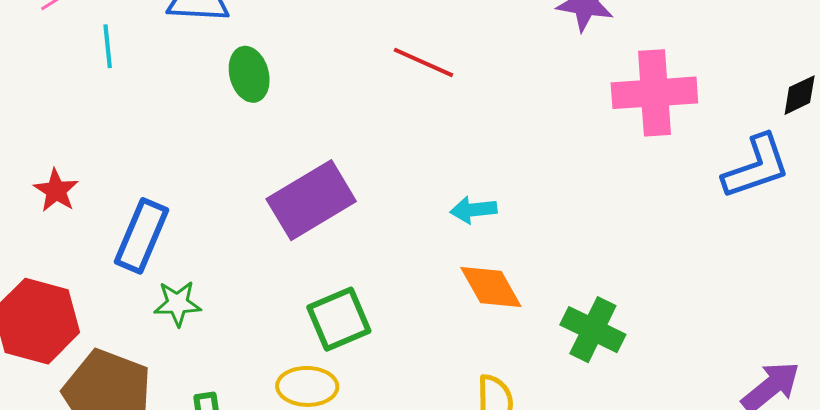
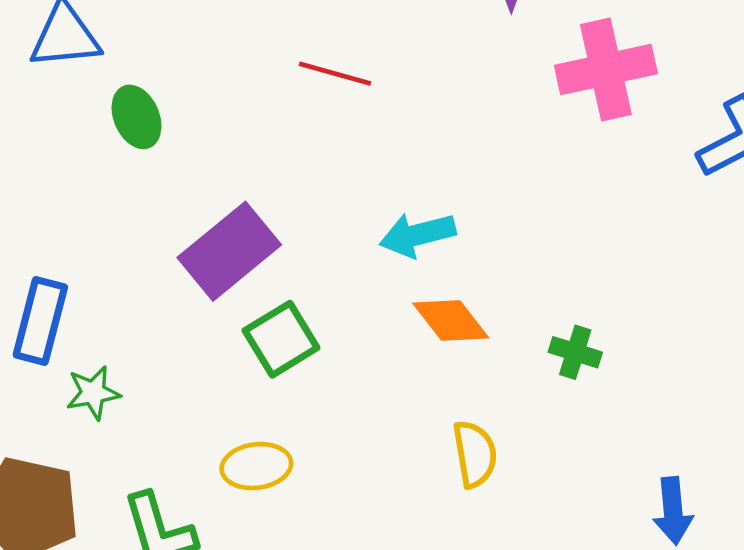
cyan arrow: (473, 210) -> (418, 235), size x1.4
green square: (339, 319) -> (281, 339), moved
green cross: (593, 330) -> (575, 352), size x0.7

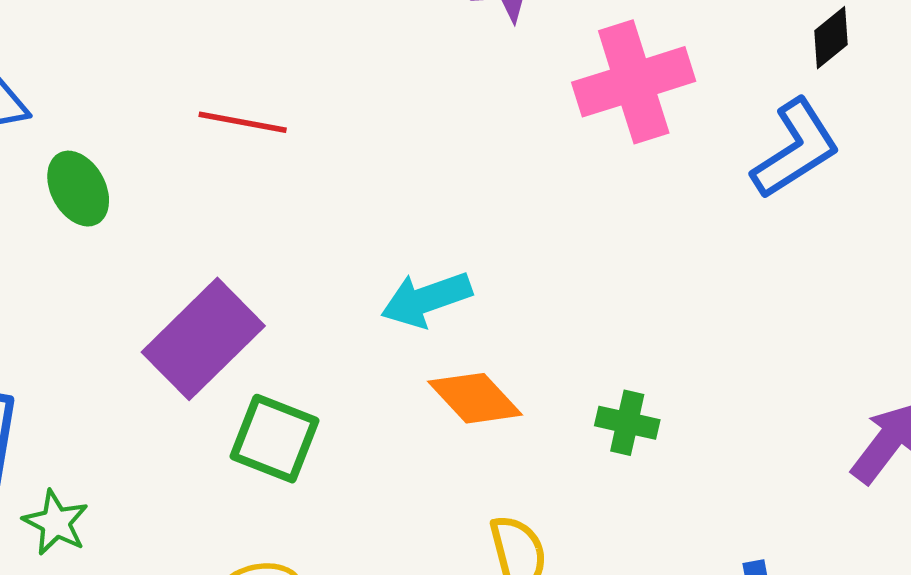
red line: (335, 74) -> (243, 122), moved
green square: (281, 339) -> (274, 439), turned -32
green star: (93, 393) -> (56, 523), turned -30

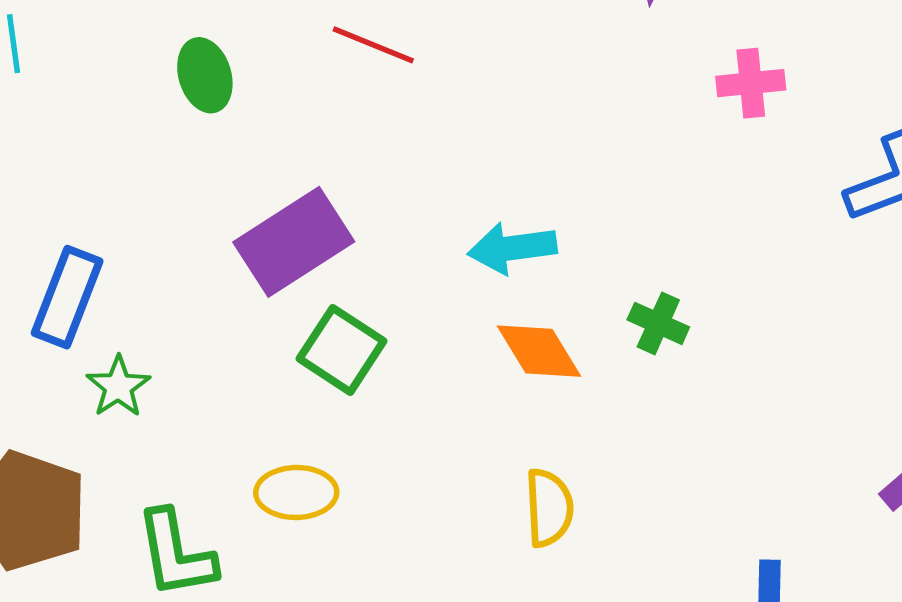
pink cross: (634, 82) -> (751, 83), size x0.6
green cross: (627, 423) -> (658, 323), moved

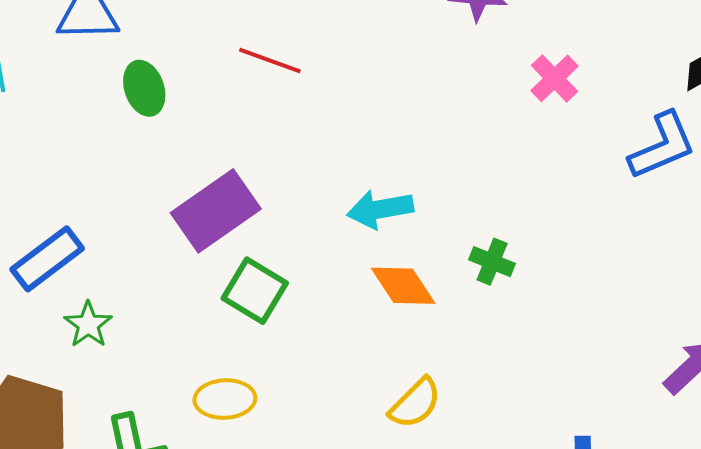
pink cross: (751, 83) -> (554, 78), turned -36
blue rectangle: (67, 297) -> (47, 259), turned 34
yellow semicircle: (549, 508) -> (415, 403), turned 50

